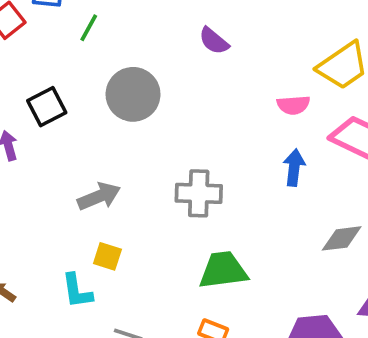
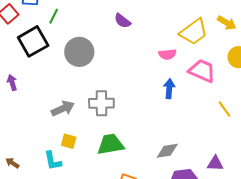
black square: (47, 107) -> (33, 41), moved, size x1.4
gray cross: (199, 193) -> (101, 103), moved
gray diamond: (342, 238) -> (167, 151), moved
green trapezoid: (223, 270) -> (111, 144), moved

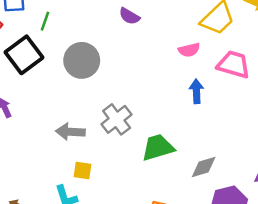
gray cross: (101, 103) -> (117, 119), turned -30
gray arrow: (63, 109) -> (70, 132), turned -145
green trapezoid: (111, 144) -> (158, 148), moved

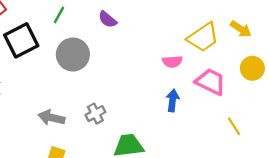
purple semicircle: (129, 16) -> (107, 19), moved
green line: (45, 21) -> (59, 15), moved
gray cross: (117, 119) -> (95, 114), size x0.7

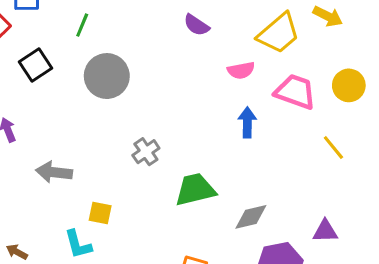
purple semicircle: (107, 19) -> (196, 25), moved
black square: (21, 40) -> (35, 65), size x0.7
yellow circle: (252, 68) -> (349, 85), moved
gray arrow: (51, 118) -> (54, 172), moved

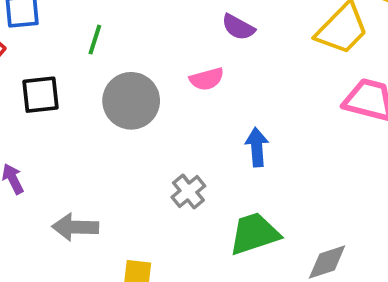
black square: (35, 65) -> (41, 95), turned 32
pink semicircle: (241, 70) -> (207, 79), moved
blue arrow: (247, 122) -> (257, 147), moved

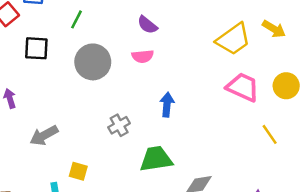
purple semicircle: (238, 27) -> (147, 25), moved
gray arrow: (75, 227) -> (44, 135), turned -40

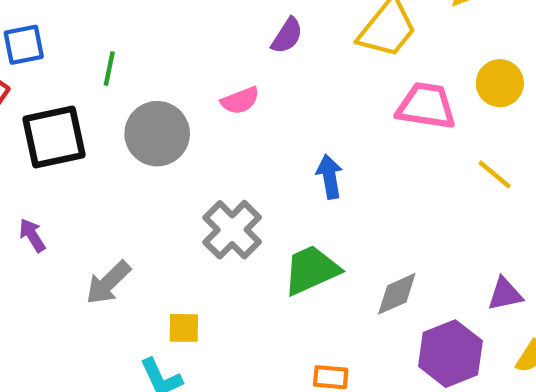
purple semicircle: (147, 25) -> (287, 36), moved, turned -80
black square: (36, 48) -> (54, 137), size x1.4
blue arrow: (167, 105) -> (329, 177), moved
gray cross: (119, 125) -> (232, 230), size x1.5

